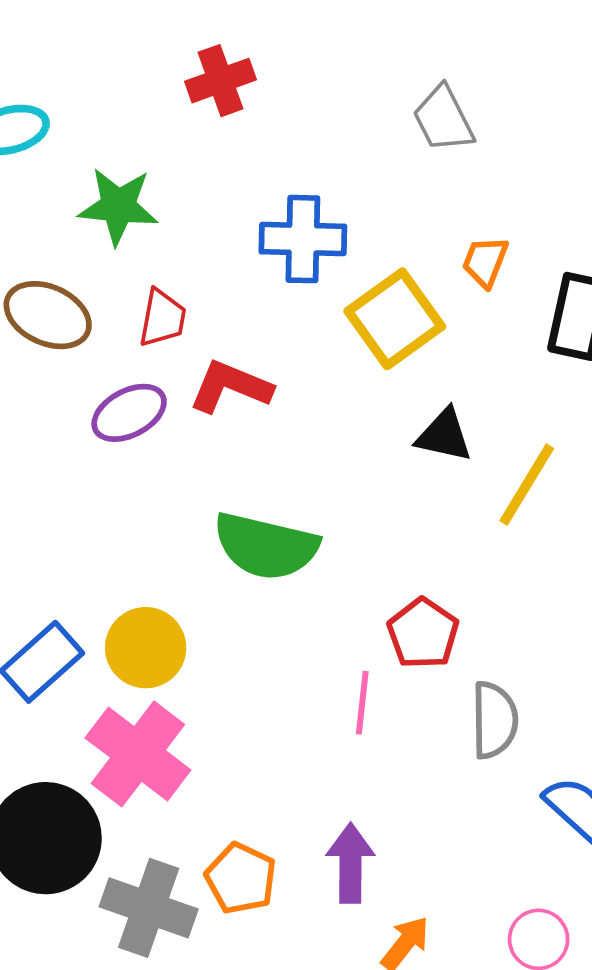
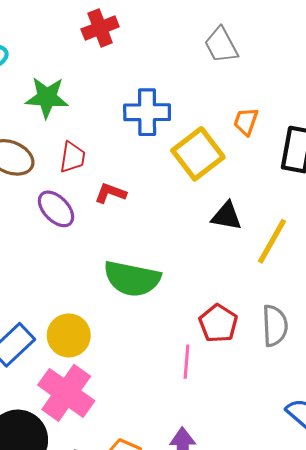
red L-shape: (231, 387) -> (110, 193), size x0.7
purple ellipse: (129, 413) -> (56, 209), turned 75
gray semicircle: (494, 720) -> (275, 326), moved

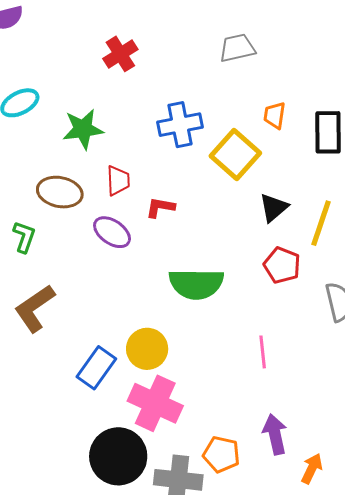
gray trapezoid: (221, 45) -> (237, 48), turned 117
black triangle: (227, 216) -> (274, 208), turned -40
red pentagon: (218, 323) -> (282, 265), moved

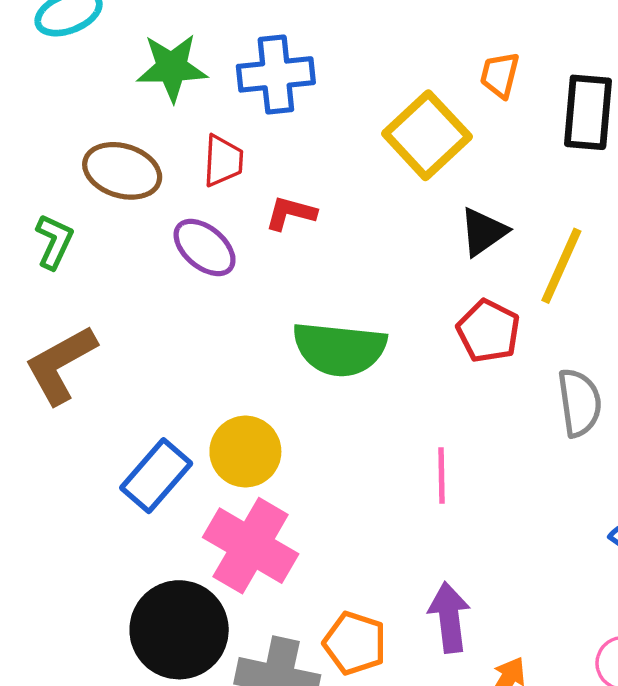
blue cross: (180, 125) -> (276, 74), moved

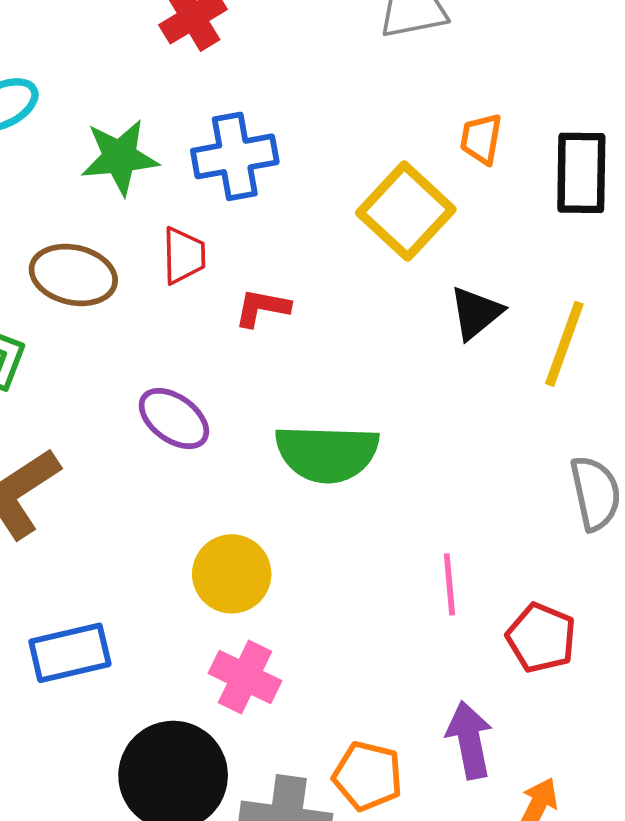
purple ellipse: (205, 248) -> (174, 419), moved
red pentagon: (488, 331) -> (541, 638), moved
blue rectangle: (156, 476) -> (70, 653), moved, turned 40
pink cross: (251, 546) -> (245, 677), size x0.7

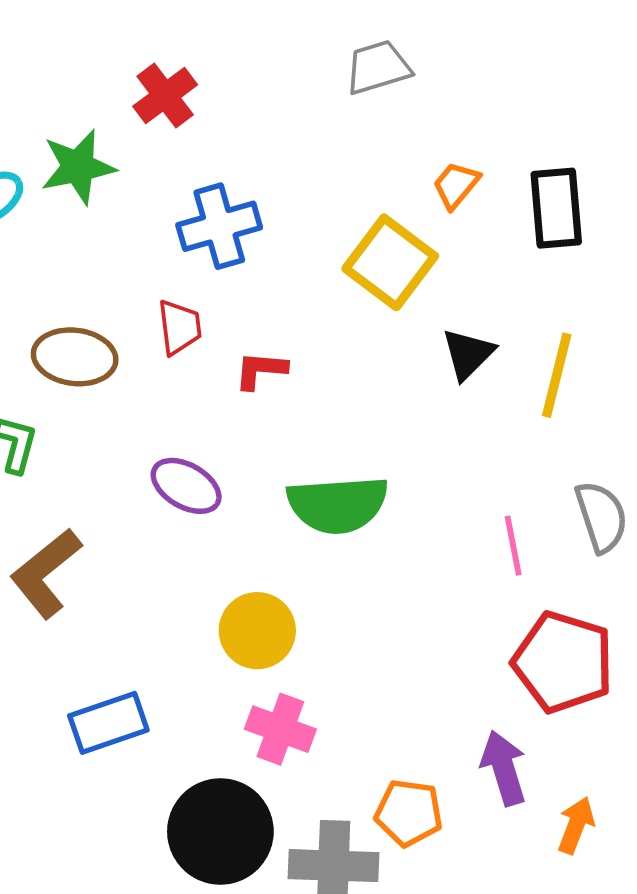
orange trapezoid: (481, 139) -> (456, 185), turned 36
green star: (120, 157) -> (78, 167), moved
pink line: (449, 584) -> (513, 546), moved
red pentagon: (541, 638) -> (563, 662), size x1.5

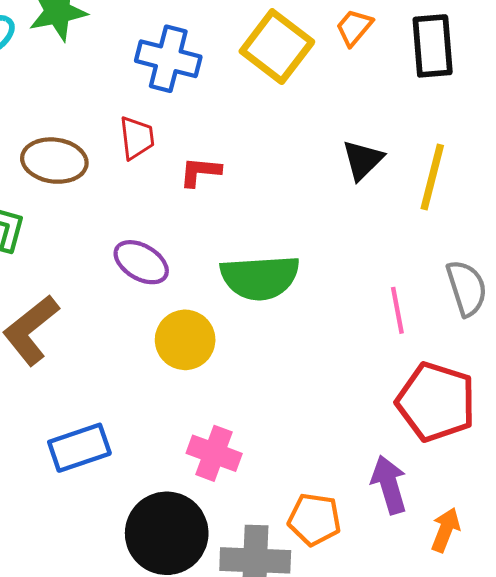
blue cross: (219, 226) -> (168, 59), turned 30
yellow square: (390, 262) -> (277, 46), moved
yellow circle: (257, 631) -> (185, 340), moved

